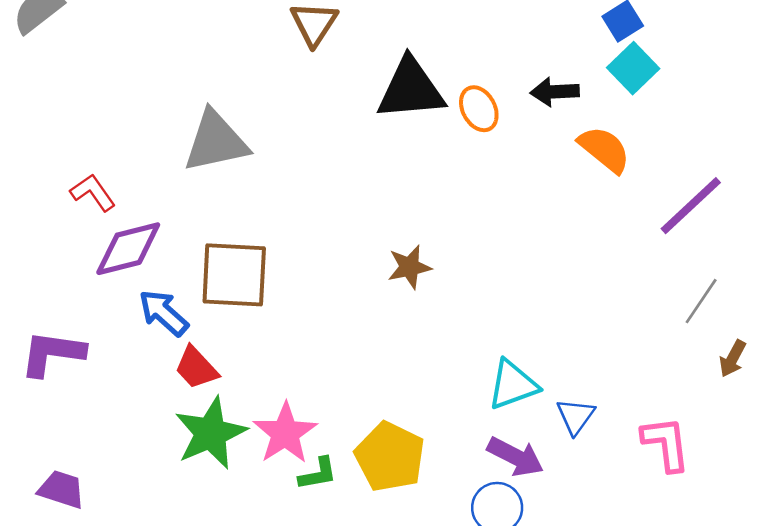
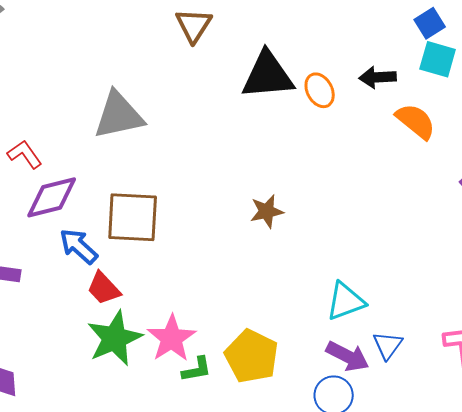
cyan square: (633, 68) -> (438, 59), turned -30
blue triangle: (576, 416) -> (388, 345), moved

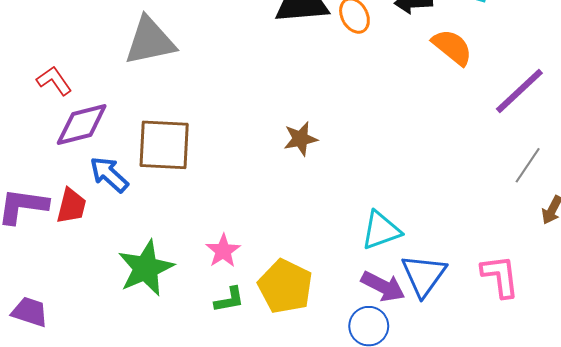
red trapezoid: (104, 288) -> (71, 206), moved, turned -123
pink star: (172, 338) -> (223, 251), moved, size x0.7
blue triangle: (388, 345) -> (424, 275), size x1.5

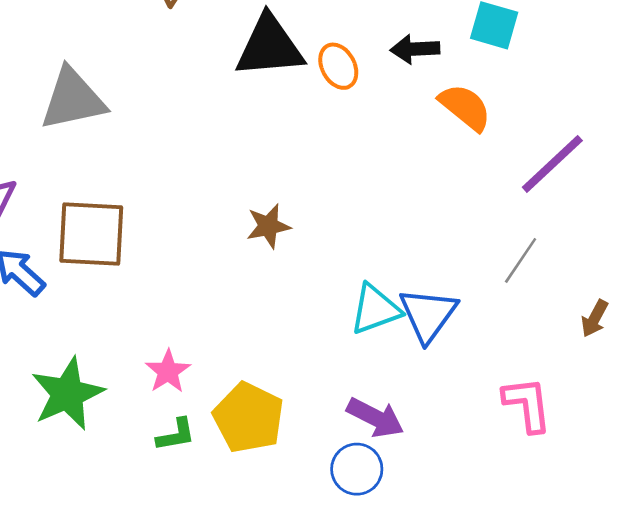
gray line: (528, 165) -> (521, 260), moved
cyan triangle: (381, 230) -> (375, 309), moved
blue triangle: (424, 275) -> (428, 315), moved

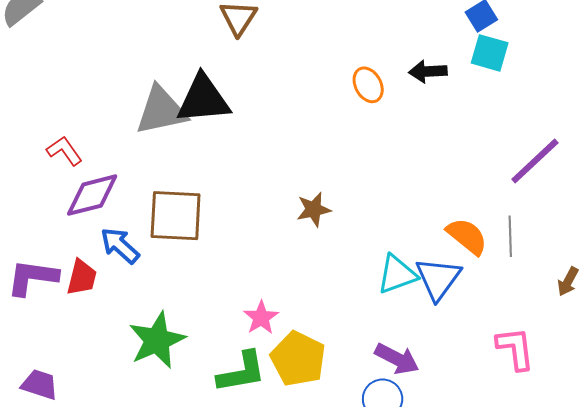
black triangle: (270, 46) -> (203, 99), moved
orange semicircle: (465, 107) -> (467, 236), moved
gray line: (521, 260) -> (510, 236), turned -36
pink star: (168, 371) -> (261, 318), moved
green L-shape: (176, 435) -> (241, 372), size x1.6

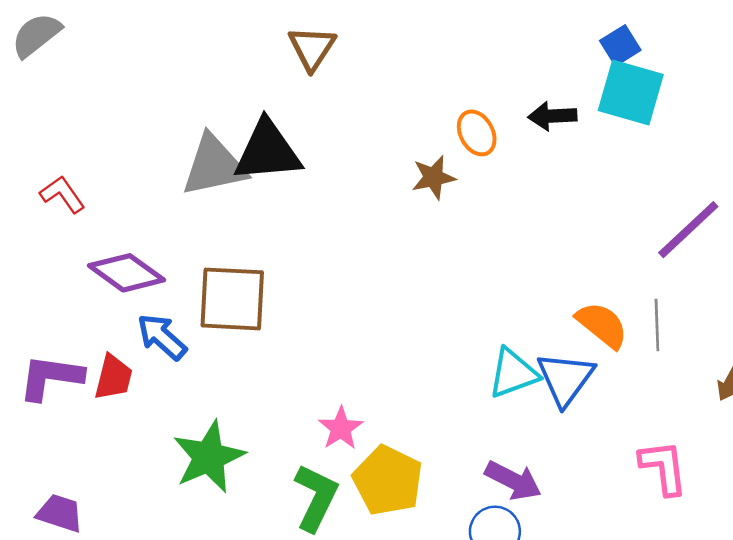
cyan square: (490, 53) -> (631, 92), size x1.4
red L-shape: (64, 151) -> (62, 194), moved
purple diamond: (92, 195) -> (126, 273), turned 50
brown star: (314, 209) -> (434, 177), moved
green L-shape: (241, 372) -> (316, 497), turned -54

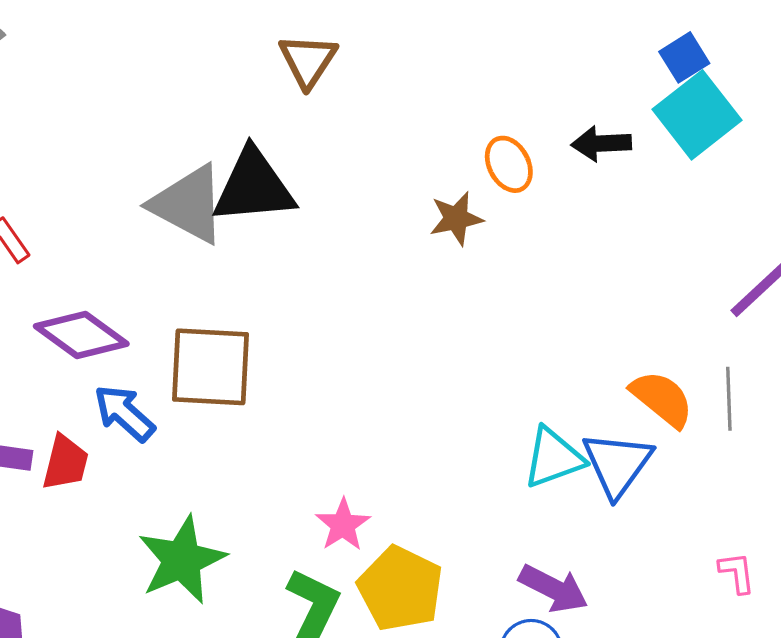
cyan square: (631, 92) -> (697, 115), turned 36
gray triangle: (214, 166) -> (188, 204), turned 40
pink L-shape: (663, 467) -> (737, 573), size x0.6

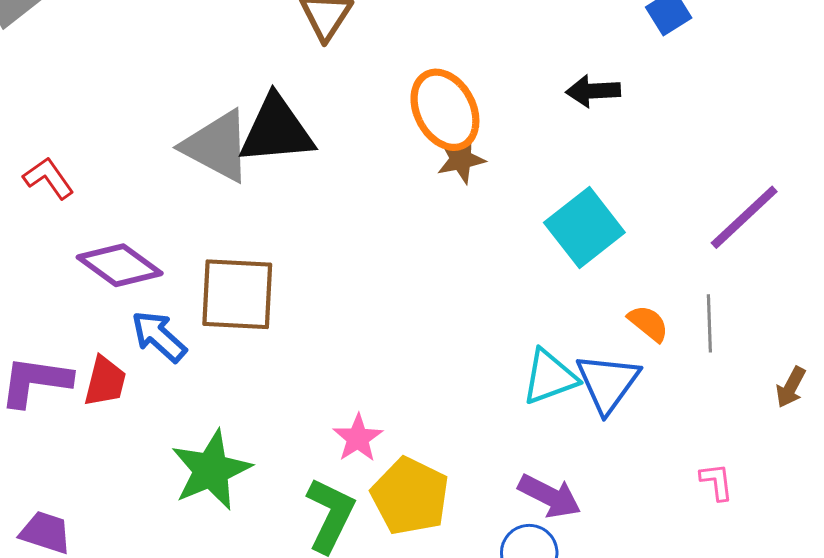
cyan square: (697, 115) -> (584, 227), moved
orange ellipse: (509, 164) -> (445, 110), moved, size x1.6
orange semicircle: (662, 399) -> (648, 323), size x0.7

